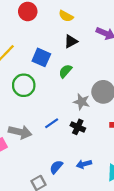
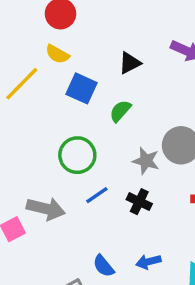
yellow semicircle: (66, 16) -> (57, 54), moved
green circle: (24, 85) -> (77, 155), moved
blue semicircle: (56, 167) -> (104, 266), turned -80

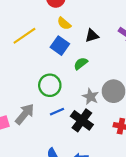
yellow semicircle: (57, 54) -> (64, 23), moved
black cross: (139, 202) -> (82, 120), size x1.5
gray arrow: (46, 209) -> (25, 114), turned -75

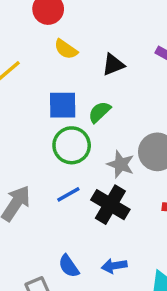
blue square: (60, 46) -> (63, 105), moved, turned -30
green circle: (50, 85) -> (72, 145), moved

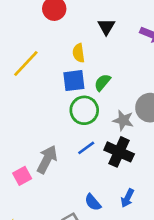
yellow semicircle: (66, 49) -> (79, 53), moved, turned 54
black triangle: (113, 65) -> (106, 27), moved, turned -30
blue arrow: (114, 266) -> (127, 198), turned -48

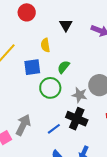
blue square: (74, 81) -> (32, 67), moved
blue line: (86, 148) -> (54, 129), moved

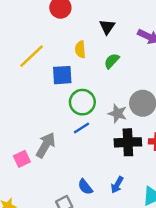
green semicircle: (64, 67) -> (112, 61), moved
black cross: (77, 119) -> (128, 142), moved, turned -30
blue line: (54, 129) -> (82, 128), moved

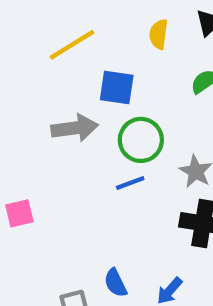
yellow semicircle: (80, 49) -> (159, 34), moved
gray arrow: (46, 145) -> (75, 128), moved, turned 40

